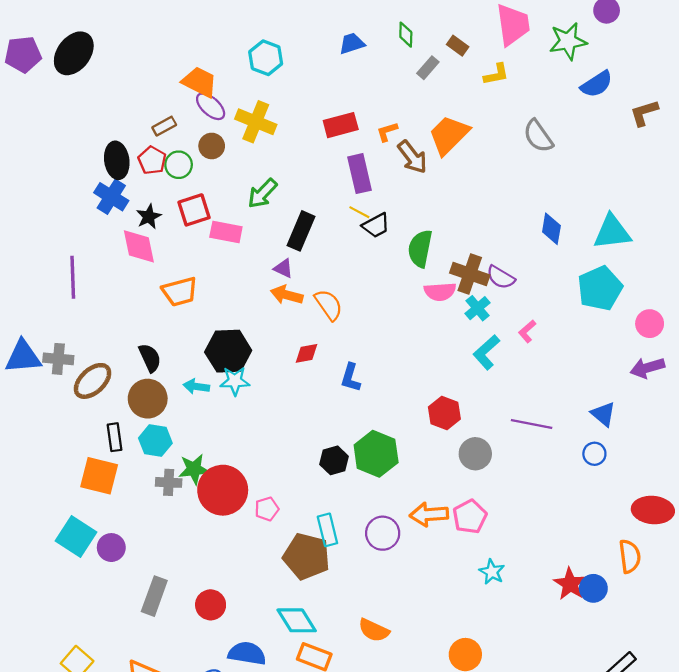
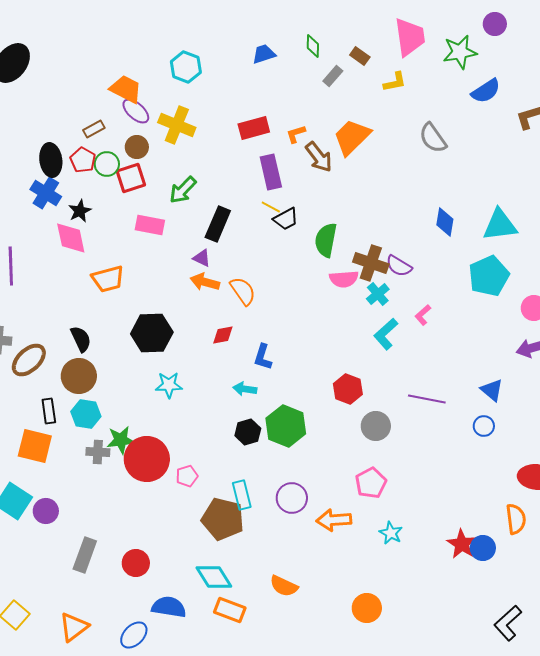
red square: (194, 210) -> (131, 178), moved
cyan star: (235, 381) -> (169, 385), moved
cyan arrow: (196, 386) -> (245, 389), moved
orange arrow: (429, 514) -> (334, 520), moved

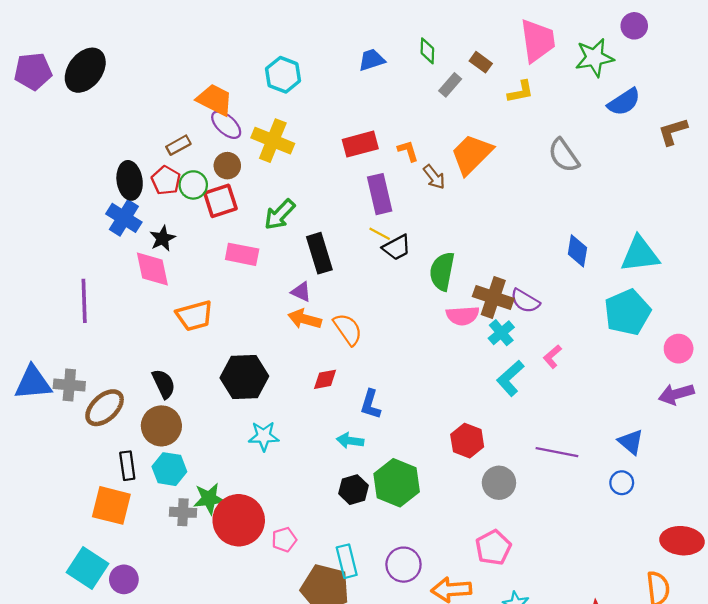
orange L-shape: (296, 134) -> (408, 151), turned 90
brown arrow: (319, 157) -> (434, 177), size x0.7
black rectangle: (218, 224) -> (319, 253), turned -40

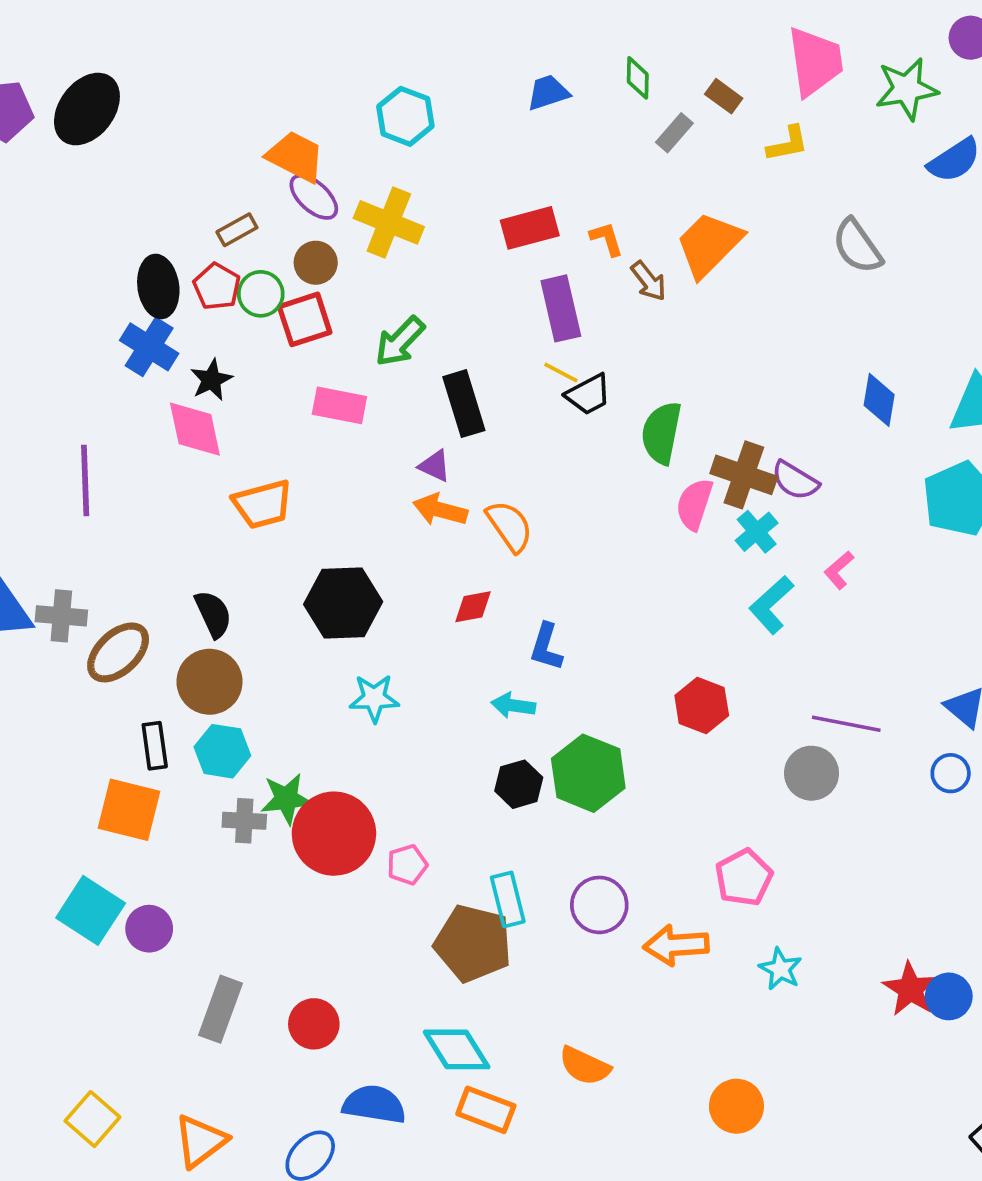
pink semicircle: (463, 316) -> (694, 504), turned 112
gray circle: (499, 483) -> (812, 773), moved

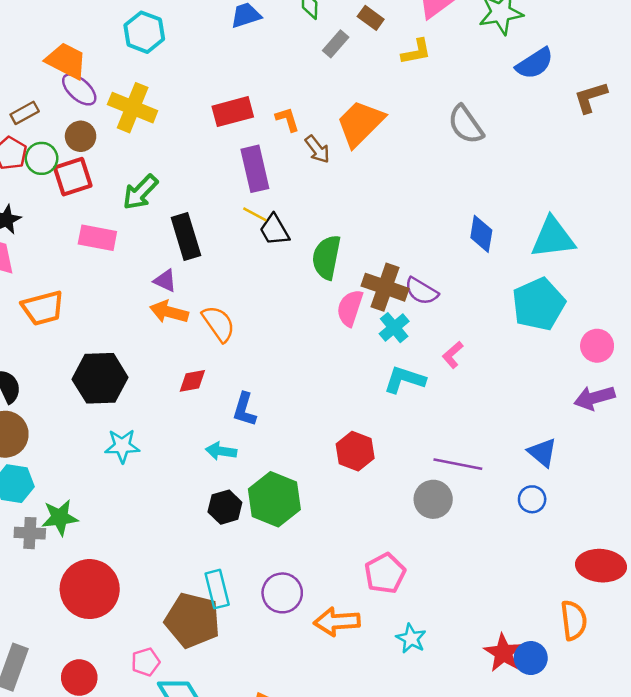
black trapezoid: (588, 394) -> (274, 230), turned 88
cyan L-shape: (771, 605) -> (405, 380), turned 60
red circle: (334, 834) -> (90, 589), moved
pink pentagon: (407, 865) -> (146, 662), moved

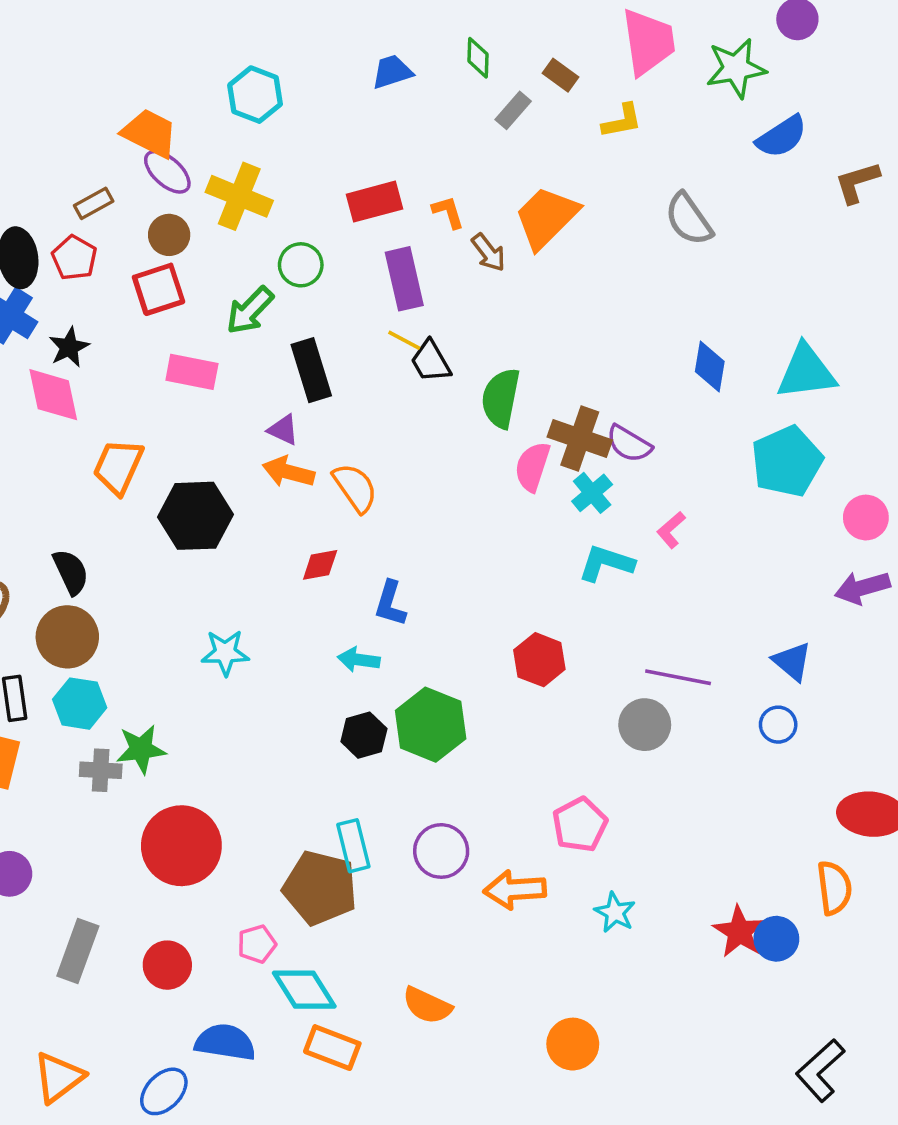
green circle: (42, 158) -> (301, 265), moved
orange trapezoid: (43, 308) -> (118, 467), turned 129
black hexagon: (100, 378) -> (195, 516), moved

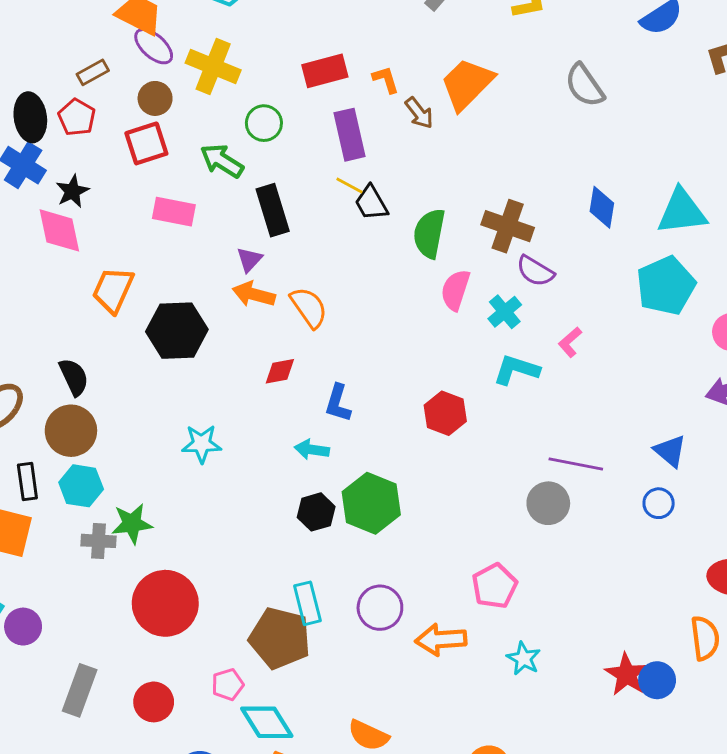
green arrow: (250, 310) -> (222, 161), turned 78
purple triangle: (283, 430) -> (249, 259), turned 48
brown cross: (580, 439) -> (508, 226), moved
red hexagon: (539, 660) -> (445, 413), moved

